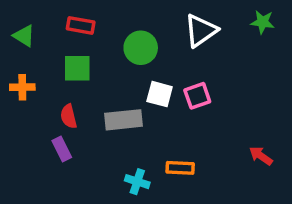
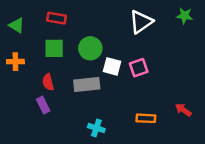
green circle: (141, 48) -> (90, 48), moved
orange rectangle: (180, 168) -> (146, 118), moved

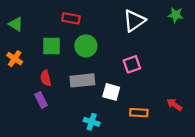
red rectangle: (56, 18) -> (71, 18), moved
orange cross: (15, 62) -> (15, 59), turned 35
white square: (112, 66) -> (111, 92), moved

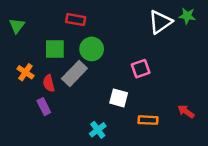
white triangle: (134, 21) -> (160, 22), moved
green triangle: (16, 24) -> (17, 26), turned 35
orange cross: (15, 59) -> (25, 72), moved
gray rectangle: (82, 80) -> (74, 73), moved, turned -40
cyan cross: (92, 122) -> (98, 130), turned 35

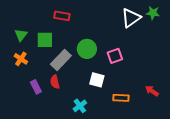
green triangle: (17, 26) -> (21, 35), moved
green circle: (92, 49) -> (87, 49), moved
red semicircle: (49, 83) -> (55, 82), moved

